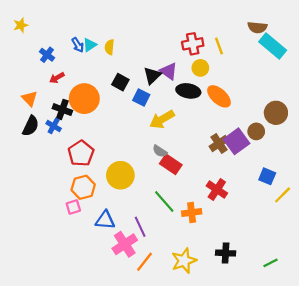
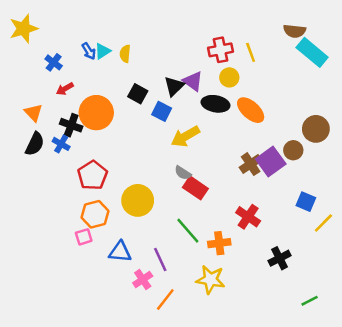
yellow star: (21, 25) -> (23, 29), size x1.6
pink cross: (125, 244) -> (143, 280), size x0.7
black cross: (226, 253) -> (279, 258), moved, turned -30
yellow star: (184, 261) -> (210, 280), moved, turned 30

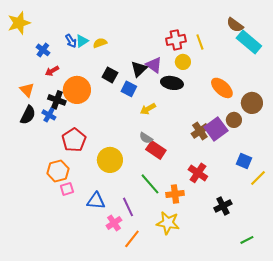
brown semicircle: (295, 31) -> (235, 25), turned 30
yellow semicircle: (125, 54) -> (100, 43), turned 64
orange ellipse: (251, 110) -> (222, 88), moved
yellow arrow: (185, 136) -> (148, 109), size x0.7
orange hexagon: (95, 214) -> (58, 171), moved

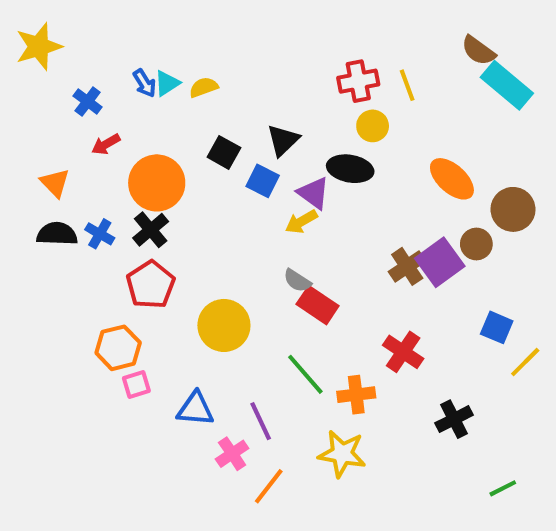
purple triangle: (154, 65) -> (314, 193), moved
black cross: (57, 100) -> (151, 230), moved, turned 30
black semicircle: (28, 115) -> (57, 234), turned -114

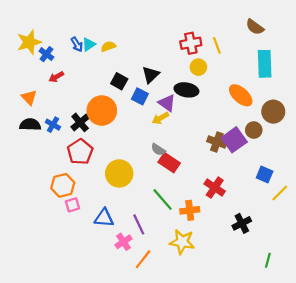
yellow star: (39, 47) -> (29, 42), moved
cyan rectangle: (507, 85) -> (265, 64), moved, turned 48
orange circle: (157, 183) -> (102, 111), moved
brown cross: (407, 266) -> (217, 142), turned -36
green line: (503, 488) -> (268, 260), turned -48

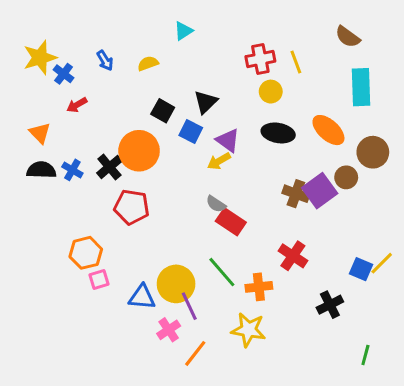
cyan triangle: (89, 44) -> (183, 31), moved
black ellipse: (186, 90) -> (278, 133), moved
red pentagon: (80, 152) -> (132, 207), moved, turned -30
yellow circle: (119, 173) -> (176, 284), moved
blue square: (265, 175) -> (361, 269), moved

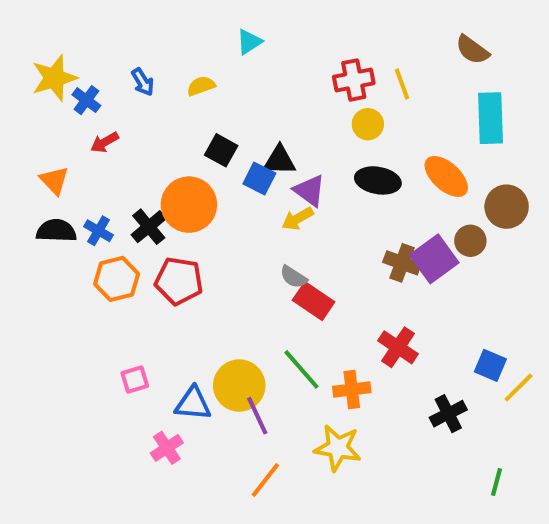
black triangle: (206, 102) -> (279, 160), moved, turned 45
orange hexagon: (86, 253) -> (117, 279), moved
yellow line: (382, 263) -> (519, 388), moved
pink cross: (169, 330) -> (167, 448), moved

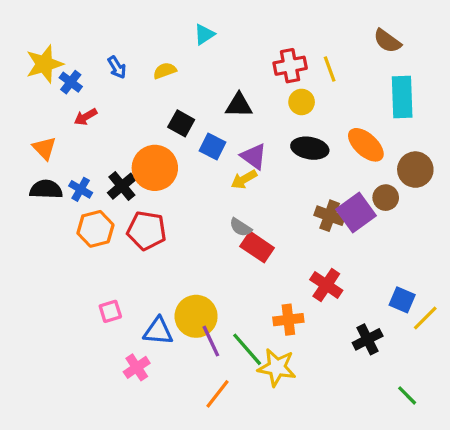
black triangle: (279, 160) -> (239, 105), moved
green line: (302, 369) -> (247, 349), moved
green line: (496, 482) -> (407, 395), turned -60

